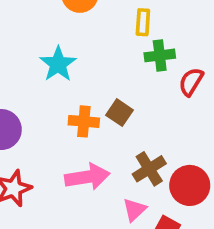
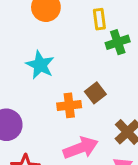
brown square: (119, 113) -> (95, 93), turned 30

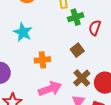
brown square: (95, 93) -> (77, 50), moved

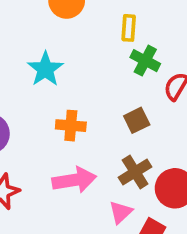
green cross: (76, 17) -> (145, 61), turned 35

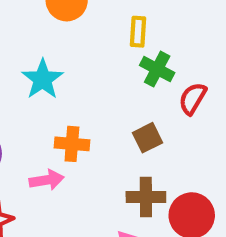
brown cross: (135, 172) -> (146, 197), turned 32
pink arrow: (74, 180) -> (47, 180), moved, size x0.7

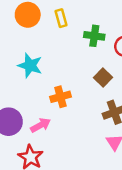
yellow rectangle: (138, 32) -> (61, 18), moved
pink arrow: (47, 180) -> (41, 125), moved

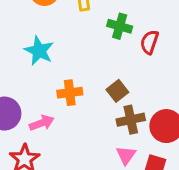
brown square: (103, 78) -> (117, 91), moved

